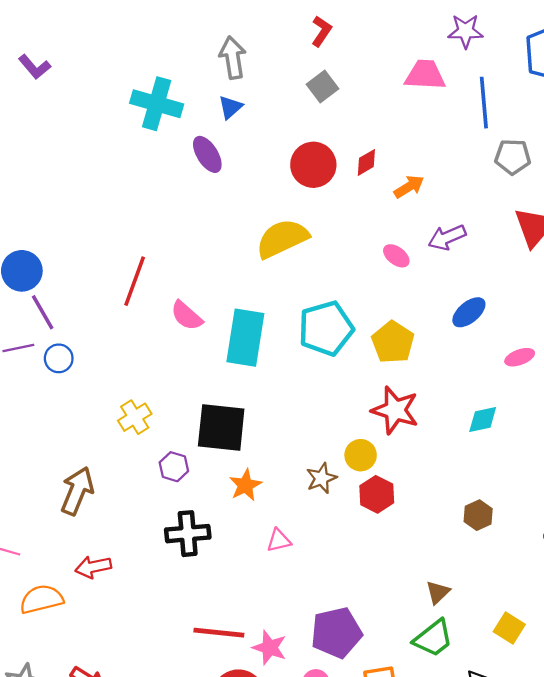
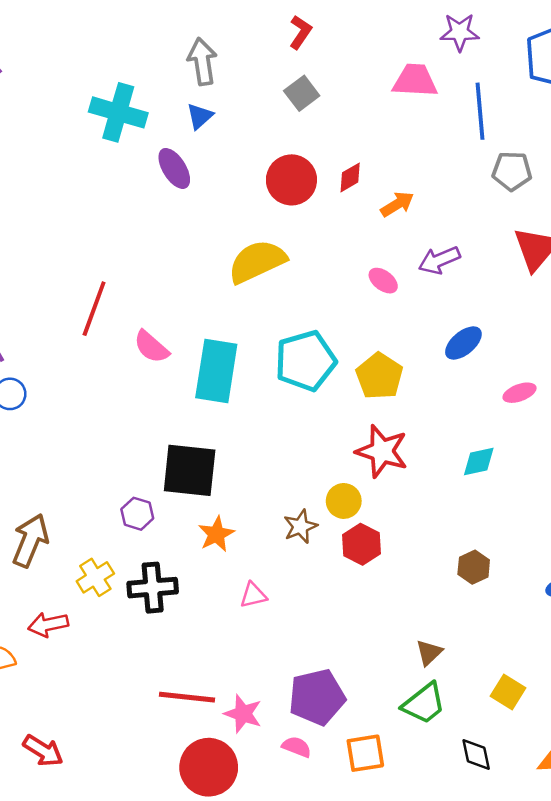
yellow cross: (135, 417) -> (95, 577), moved

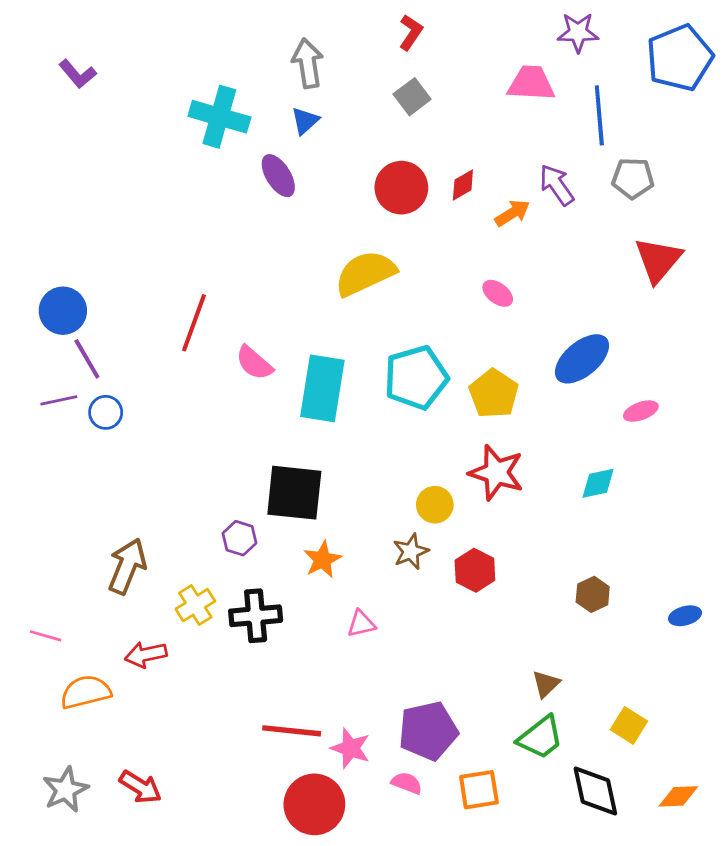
purple arrow: (439, 260) -> (557, 185), moved, turned 78
blue ellipse: (463, 343) -> (582, 359), size x1.4
yellow circle: (344, 501) -> (435, 505), moved
black diamond: (476, 754) -> (595, 791), size x1.5

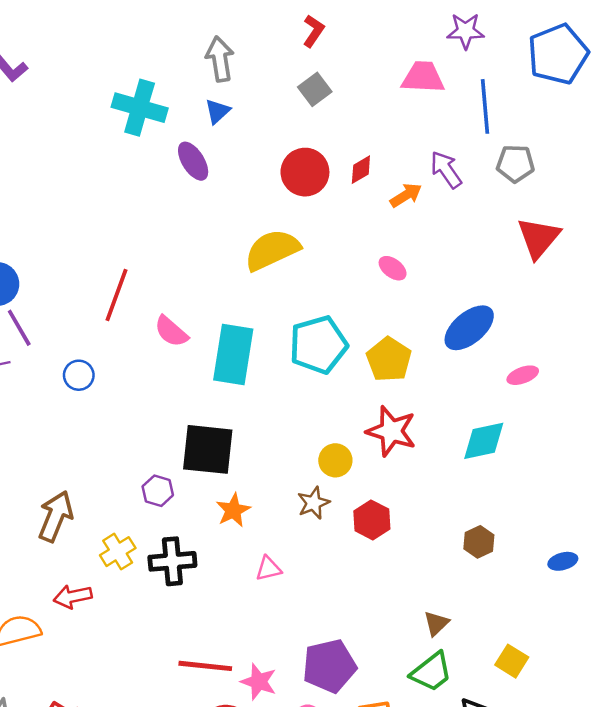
blue circle: (106, 412) -> (79, 375), moved
cyan diamond: (598, 483) -> (484, 441), size x1.4

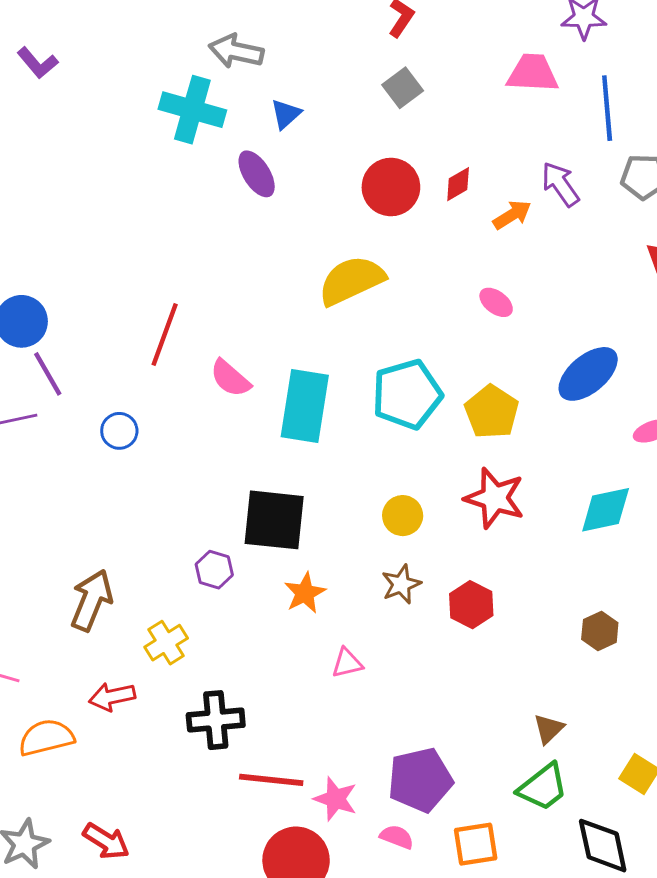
gray arrow: (220, 59) -> (236, 51), moved, turned -69
yellow circle: (335, 460) -> (403, 516), moved
black cross: (172, 561) -> (216, 720), moved

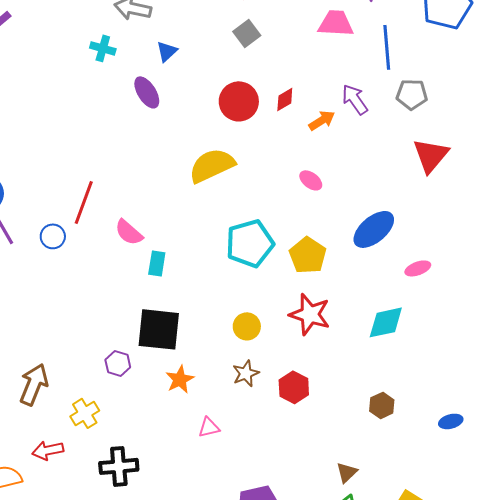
cyan cross: (192, 110) -> (103, 48), size x0.6
cyan rectangle: (305, 406) -> (157, 263), moved, size x0.5
blue circle: (119, 431) -> (53, 236), moved

